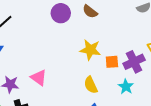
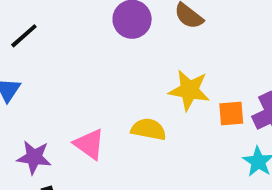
yellow semicircle: (91, 85) -> (148, 129), moved, turned 126

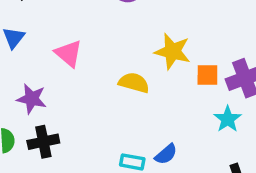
pink triangle: (89, 144) -> (69, 53), moved

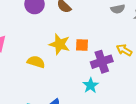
orange square: (207, 75) -> (82, 45), moved

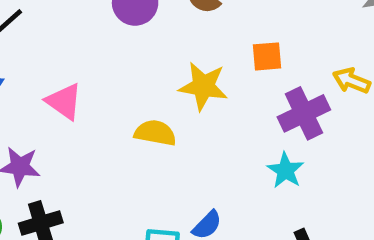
orange square: (82, 45) -> (267, 56), moved

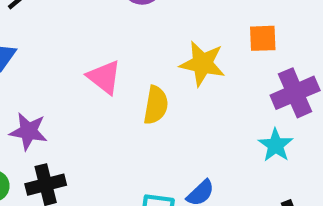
pink triangle: (64, 101) -> (104, 77), moved
yellow semicircle: (155, 133) -> (156, 105), turned 87

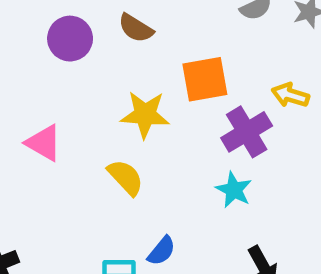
orange square: (263, 38) -> (205, 79), size x1.5
yellow semicircle: (156, 105) -> (126, 177), moved, turned -45

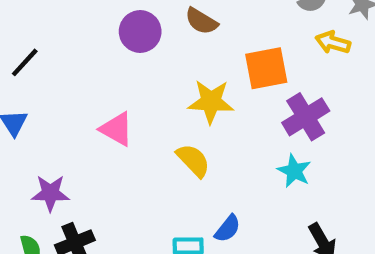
yellow arrow: (290, 95) -> (333, 43), moved

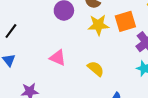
yellow star: (211, 102) -> (98, 25), moved

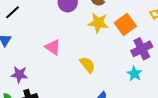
orange square: (125, 21) -> (125, 24), turned -30

